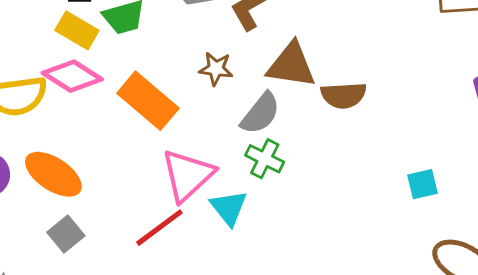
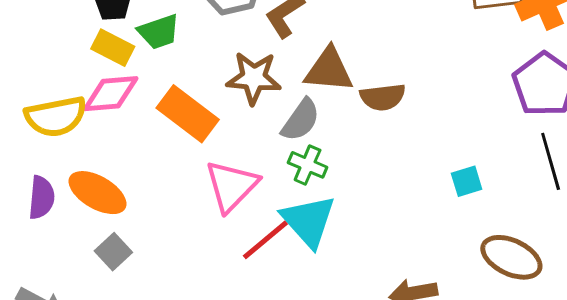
brown star: (216, 69) -> (254, 78), size x1.6
pink diamond: (72, 76) -> (111, 94), turned -34
cyan triangle: (229, 208) -> (308, 221), moved, size x1.5
red line: (159, 228) -> (265, 240), moved

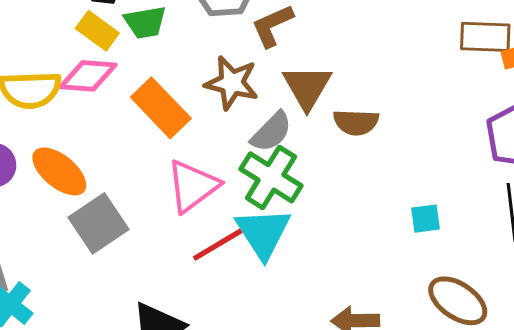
brown triangle: (329, 70) -> (307, 87), turned 46
green cross: (308, 165) -> (271, 177), size x1.6
gray square: (113, 252) -> (99, 223), moved, size x1.6

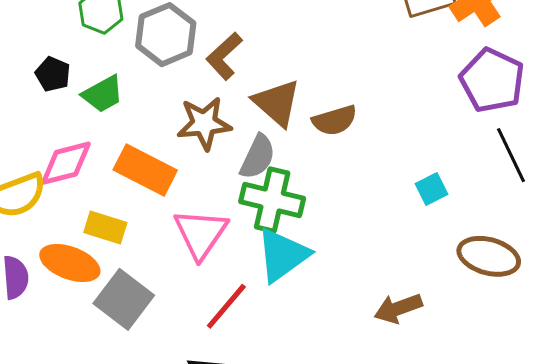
yellow rectangle: (97, 31) -> (105, 227), moved
cyan triangle: (263, 233) -> (283, 255), turned 46
red line: (218, 245) -> (226, 306), moved

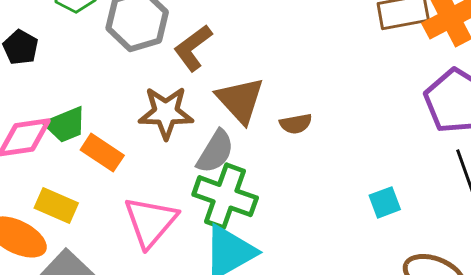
green trapezoid: (103, 94) -> (65, 125), moved
brown semicircle: (335, 120) -> (296, 124), size x0.7
orange rectangle: (145, 170) -> (102, 153), size x0.7

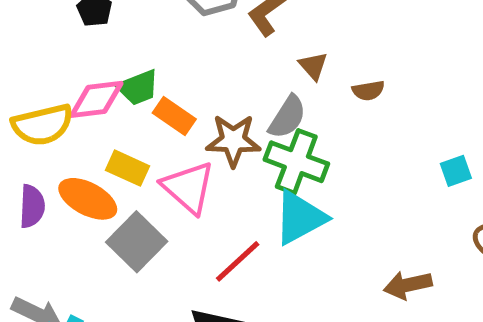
brown triangle: (240, 100) -> (313, 66), size x0.6
brown star: (166, 113) -> (233, 140), moved
pink triangle: (150, 222) -> (188, 187), moved, turned -30

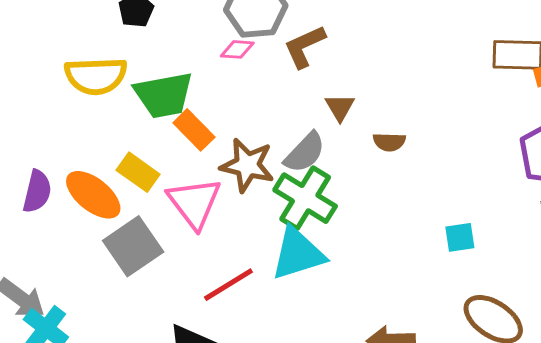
green trapezoid: (138, 88) -> (164, 95), size x1.4
pink diamond: (96, 99) -> (237, 49), moved, size x0.6
yellow semicircle: (42, 125) -> (96, 76), moved

